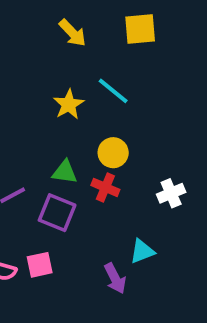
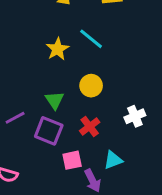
green triangle: (65, 172) -> (55, 100), turned 48
red cross: (105, 187) -> (90, 127), moved, turned 30
pink square: (40, 265) -> (72, 160), moved

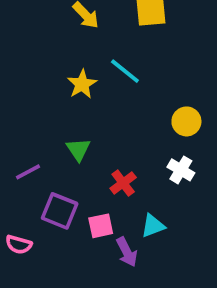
yellow circle: (91, 86) -> (186, 121), moved
white cross: (135, 116) -> (181, 170), turned -36
purple square: (49, 131) -> (60, 211), moved

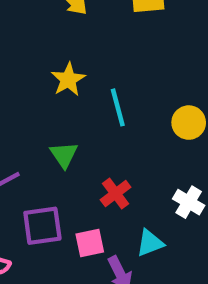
cyan line: (125, 71) -> (118, 107), moved, turned 36
white cross: (181, 170) -> (189, 202), moved
purple square: (60, 211) -> (42, 226), turned -30

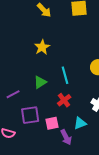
cyan line: (118, 107) -> (65, 75), moved
green triangle: (64, 155) -> (40, 82), turned 32

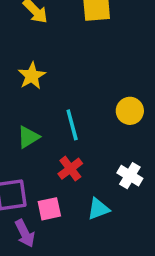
purple arrow: (66, 137) -> (25, 233), moved

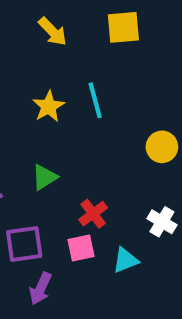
cyan line: (72, 125) -> (95, 100), moved
pink square: (49, 209) -> (81, 248), moved
purple arrow: (25, 233) -> (41, 289), turned 52

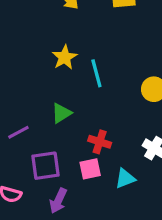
cyan line: (95, 100) -> (96, 73), moved
red cross: (93, 214) -> (100, 142), turned -35

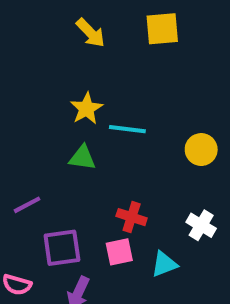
cyan line: (96, 73) -> (127, 129), turned -68
green triangle: (61, 113) -> (82, 158), moved, turned 40

